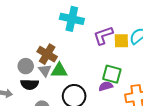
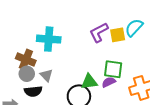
cyan cross: (72, 19) -> (49, 39), moved
brown cross: (47, 54) -> (26, 60), moved
green triangle: (59, 71) -> (89, 82), moved

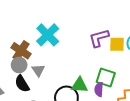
cyan cross: (49, 39) -> (48, 35), turned 30
purple semicircle: (109, 82) -> (99, 89), turned -72
black semicircle: (33, 91) -> (22, 84), turned 54

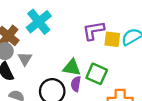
green triangle: (80, 85) -> (72, 68), moved
purple semicircle: (99, 89) -> (76, 84), moved

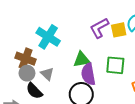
green triangle: (72, 68) -> (82, 59), moved
purple semicircle: (76, 84) -> (88, 74), moved, size x1.5

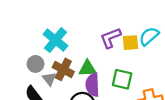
brown cross: (26, 59) -> (63, 69), moved
gray circle: (27, 73) -> (36, 64), moved

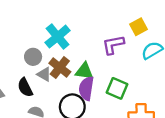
yellow square: (131, 43) -> (138, 27), moved, turned -35
gray triangle: (49, 79) -> (44, 74), turned -32

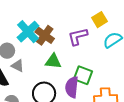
brown cross: (60, 68) -> (45, 35), moved
purple semicircle: (86, 88) -> (72, 87), moved

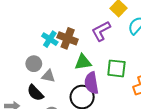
cyan cross: (28, 32) -> (50, 39), size x0.7
purple semicircle: (72, 87) -> (91, 83), moved

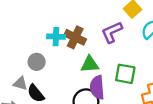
cyan cross: (50, 39) -> (56, 37), turned -35
gray triangle: (48, 76) -> (20, 83), moved

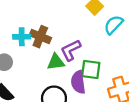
purple L-shape: (112, 32) -> (71, 50), moved
purple semicircle: (97, 87) -> (78, 82), moved

